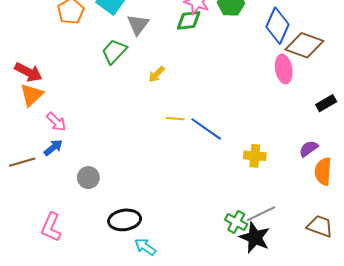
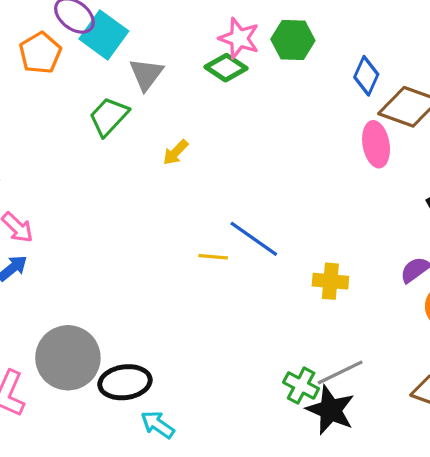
green diamond: (189, 20) -> (226, 68), turned 40
blue diamond: (277, 26) -> (366, 76), size x0.7
yellow line: (175, 119) -> (213, 257), moved
gray circle: (88, 178) -> (68, 358), moved, size x1.8

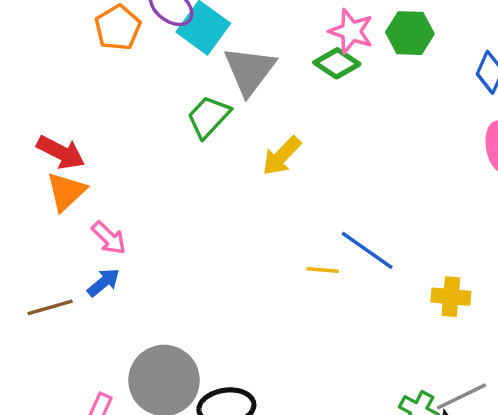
orange pentagon: (40, 53) -> (118, 28), moved
gray triangle: (146, 74) -> (250, 70), size x1.4
yellow arrow: (176, 152) -> (282, 156), size x1.4

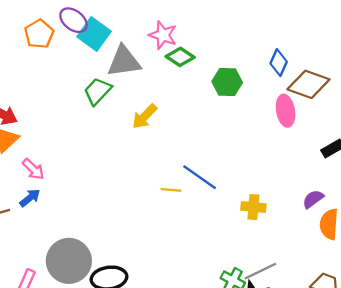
pink star: (351, 31) -> (163, 35), moved
green hexagon: (410, 33) -> (227, 82), moved
gray triangle: (250, 70) -> (124, 61), turned 45

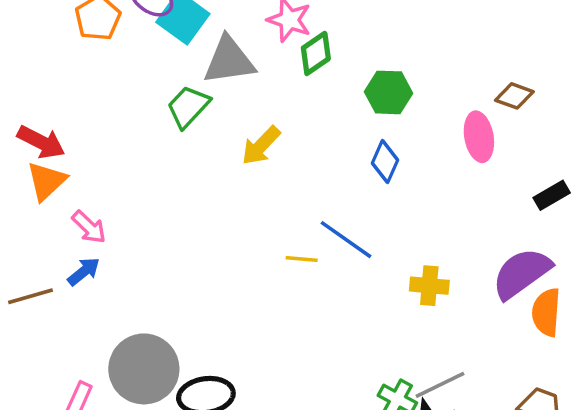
green diamond: (180, 57) -> (316, 53), turned -68
blue diamond: (279, 63) -> (385, 162), moved
brown diamond: (308, 84) -> (514, 96), size x0.6
purple semicircle: (313, 199) -> (521, 273), size x1.8

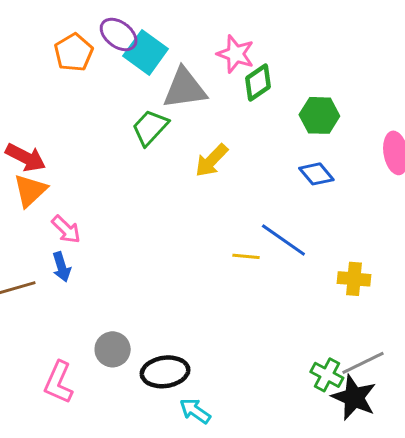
blue diamond: (385, 162) -> (316, 174), turned -64
blue arrow: (84, 271) -> (62, 267), turned 112
gray circle: (144, 369) -> (113, 349), size x0.6

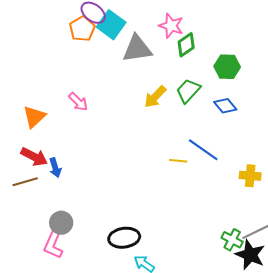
orange pentagon: (74, 52) -> (82, 29), moved
green trapezoid: (150, 127) -> (188, 91), moved
red arrow: (26, 157) -> (34, 157), moved
pink arrow: (66, 229) -> (78, 102), moved
gray circle: (113, 349) -> (61, 223), moved

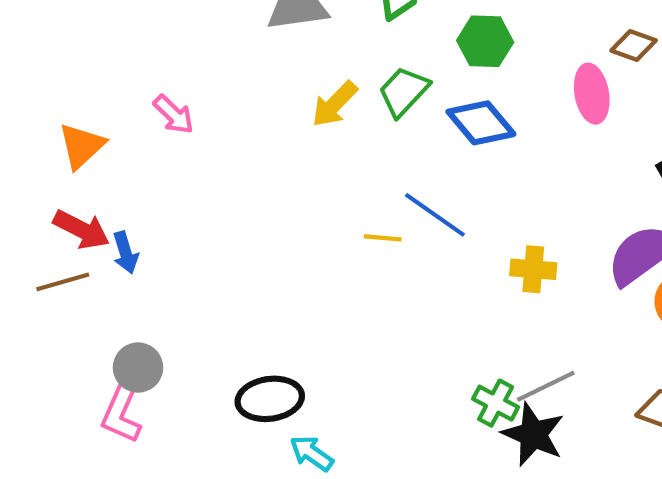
blue diamond: (225, 106) -> (481, 123), size x1.4

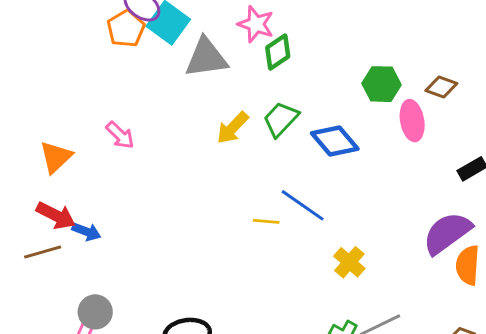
green hexagon: (485, 41) -> (381, 84), moved
blue arrow: (125, 253) -> (86, 232), turned -52
yellow cross: (533, 269) -> (349, 262), moved, turned 36

